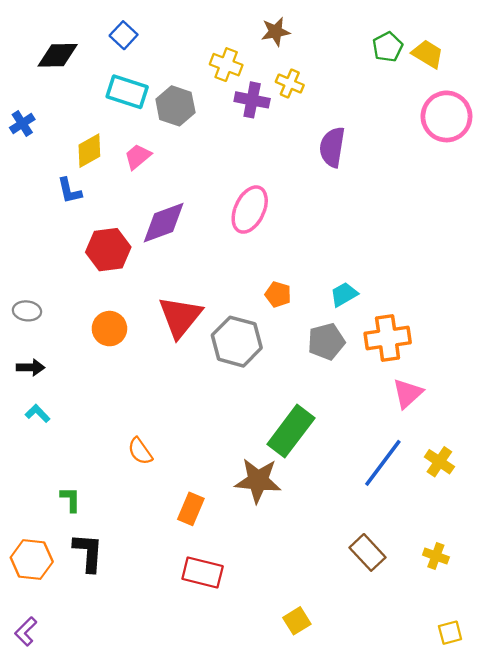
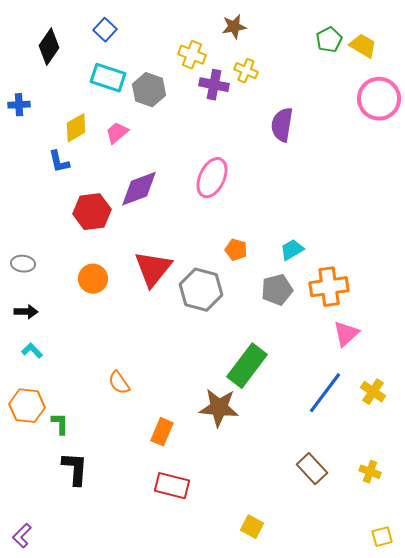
black diamond: (58, 55) -> (49, 47), turned -54
blue cross: (22, 124) -> (19, 105), turned 30
orange hexagon: (32, 560) -> (27, 406), moved
yellow square: (297, 621) -> (252, 527), turned -30

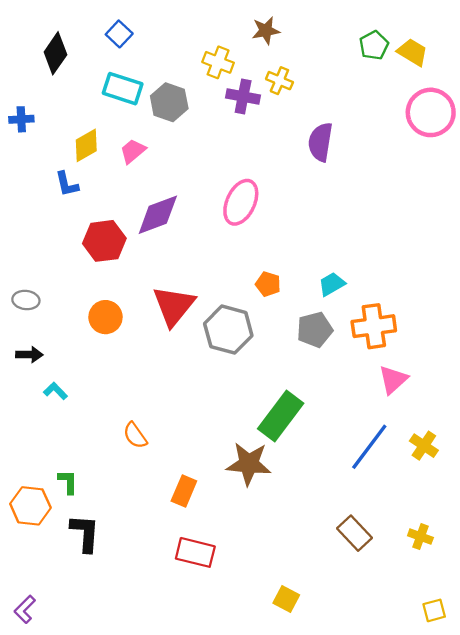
cyan L-shape: (32, 351) -> (55, 391), moved
orange hexagon: (27, 406) -> (30, 506), moved

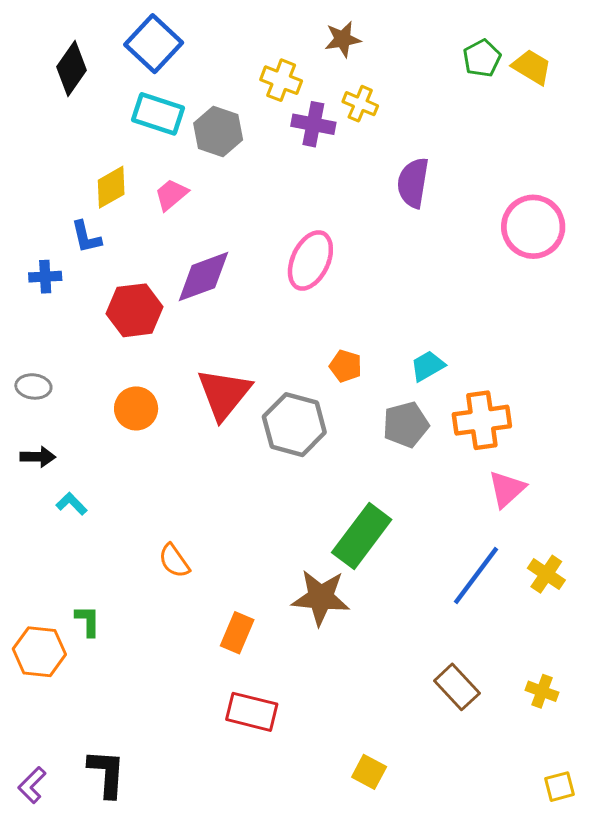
blue square: (119, 34) -> (154, 44), size x1.6
pink circle: (431, 112) -> (533, 227), moved
blue cross: (21, 119) -> (45, 277), moved
black L-shape: (85, 533) -> (107, 773), moved

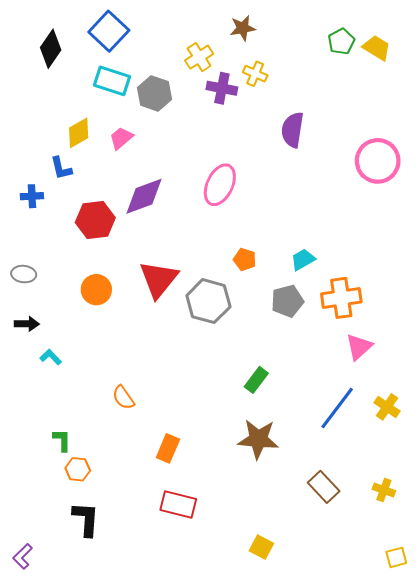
yellow cross: (281, 80) -> (199, 57), turned 36
green rectangle: (362, 536) -> (256, 380), size x0.6
brown star: (321, 598) -> (258, 439), moved
orange hexagon: (39, 652) -> (78, 469), moved, size x0.7
black L-shape: (107, 773) -> (86, 519), moved

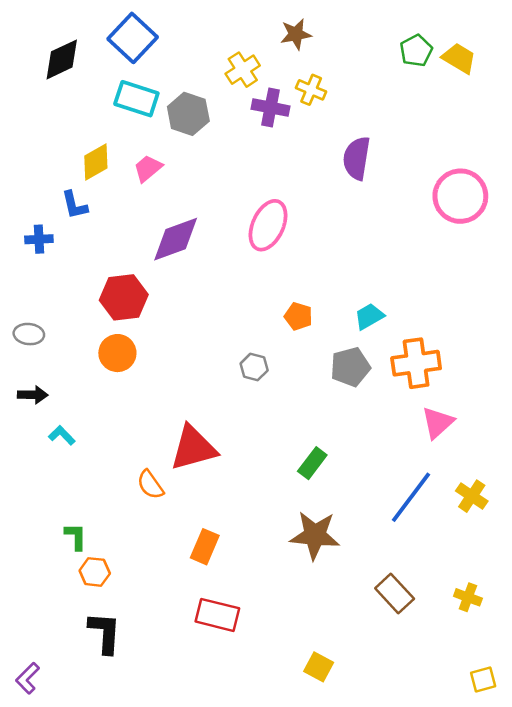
black diamond: (51, 49) -> (62, 59), turned 30
red hexagon: (95, 220) -> (124, 297), moved
red triangle: (159, 279) -> (193, 448), moved, turned 36
gray hexagon: (208, 301) -> (254, 367), size x0.5

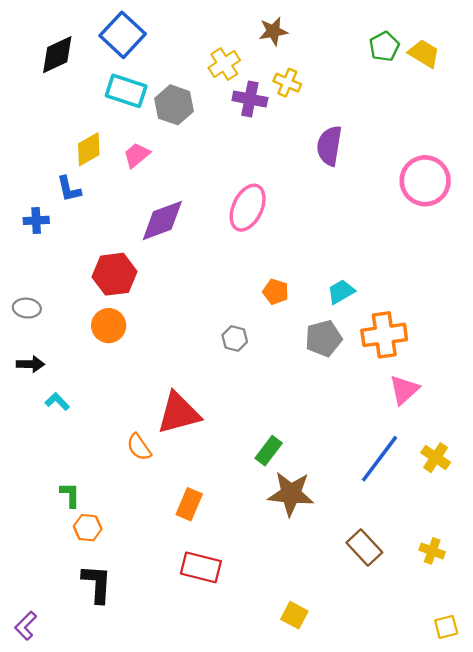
green rectangle: (312, 463) -> (269, 451), moved

